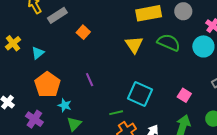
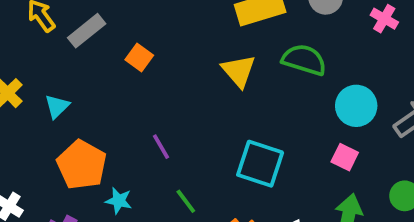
cyan circle: (203, 46) -> (356, 106), moved
green line: (116, 113) -> (186, 201), moved, turned 72

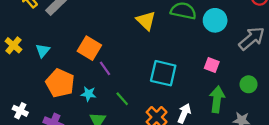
orange square: (139, 58) -> (89, 48), moved, size x1.5
cyan circle: (356, 106) -> (215, 20), moved
cyan star: (119, 201) -> (88, 94), moved

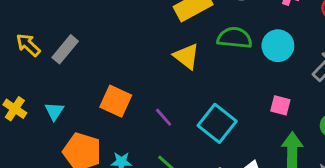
purple line: (105, 68) -> (164, 117), moved
cyan square: (163, 73) -> (217, 123), turned 32

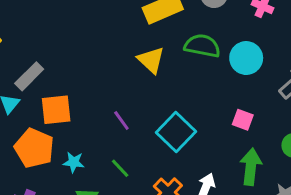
gray rectangle: (65, 49) -> (29, 76), moved
orange square: (116, 101) -> (56, 110), moved, turned -36

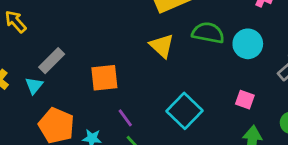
orange square: (56, 110) -> (104, 78), moved
purple line: (121, 121) -> (125, 118), moved

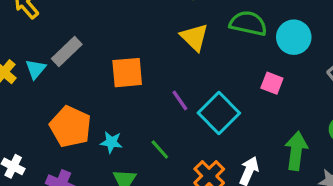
cyan triangle: (34, 86) -> (36, 69), moved
pink square: (245, 100) -> (272, 83), moved
purple line: (125, 118) -> (180, 100), moved

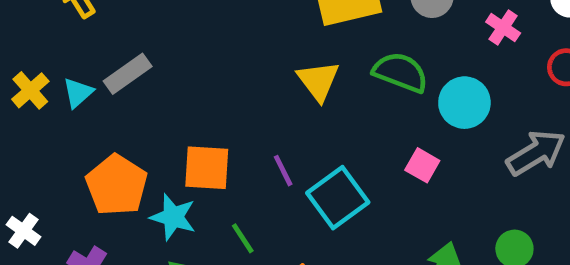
orange square: (127, 73) -> (207, 168), moved
cyan star: (111, 142) -> (173, 217), size x1.4

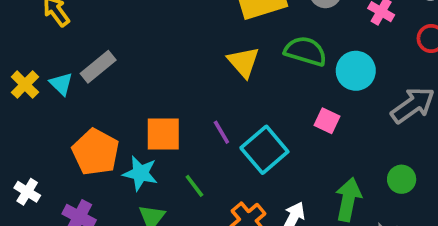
cyan triangle: (78, 93) -> (61, 84), turned -30

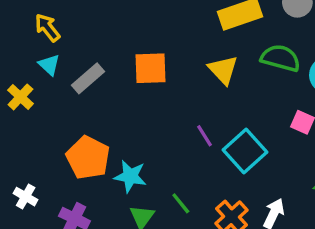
cyan triangle: (61, 84) -> (49, 65), moved
orange square: (163, 134) -> (150, 68), moved
green line: (194, 186) -> (181, 203), moved

